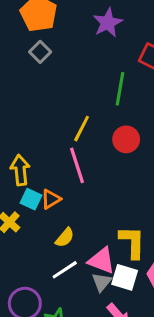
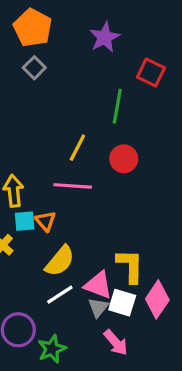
pink line: (77, 165) -> (73, 186), turned -68
cyan square: (31, 199) -> (25, 221), turned -30
orange triangle: (51, 199) -> (45, 221), turned -40
yellow semicircle: (65, 238) -> (60, 261), size x1.5

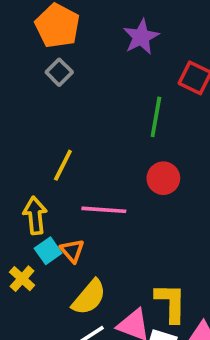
yellow line: (77, 148) -> (63, 165), moved
cyan square: (25, 221) -> (48, 251), turned -30

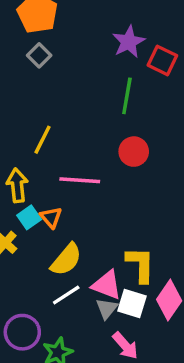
purple star: (141, 37) -> (129, 42), moved

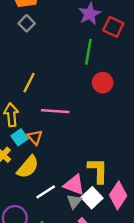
red circle: (134, 152) -> (103, 83), moved
yellow semicircle: (66, 260) -> (28, 167), moved
white square: (132, 303) -> (92, 198), turned 30

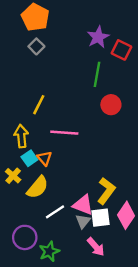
yellow L-shape: (98, 170) -> (106, 191), turned 36
white square: (92, 198) -> (100, 218), turned 36

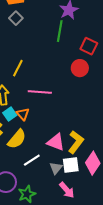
red square: (121, 50) -> (89, 46), moved
green line: (97, 74) -> (60, 31), moved
pink triangle: (83, 205) -> (56, 142), moved

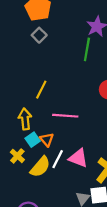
pink triangle: (56, 142) -> (78, 158), moved
white line: (32, 160) -> (58, 159), moved, turned -30

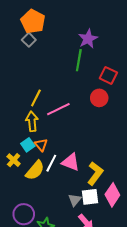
gray square: (39, 35) -> (29, 40), moved
pink line: (65, 116) -> (58, 109), moved, turned -30
yellow arrow: (25, 119) -> (32, 121), moved

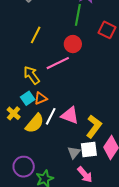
yellow line: (36, 98) -> (36, 35), moved
red circle: (99, 98) -> (73, 44), moved
yellow arrow: (32, 121) -> (32, 75), turned -30
orange triangle: (41, 145) -> (41, 98), turned 48

